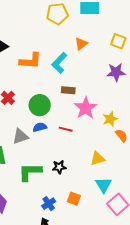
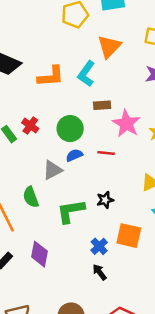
orange triangle: (81, 44) -> (109, 46), size x1.5
orange square: (74, 199) -> (129, 236), size x1.5

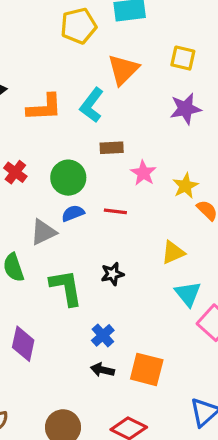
pink star: (126, 124) -> (143, 173), size x0.7
green L-shape: (71, 211) -> (66, 288), turned 88
orange square: (129, 236) -> (147, 369), moved
black arrow: (100, 272) -> (102, 370), turned -42

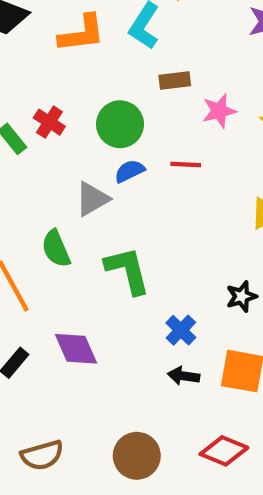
pink star: (143, 173) -> (219, 111), turned 30
black star: (112, 274) -> (242, 296), moved
purple diamond: (23, 344) -> (76, 349), turned -32

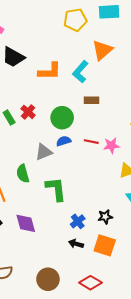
pink star: (219, 111) -> (111, 145), moved
black star: (242, 296) -> (105, 217), moved

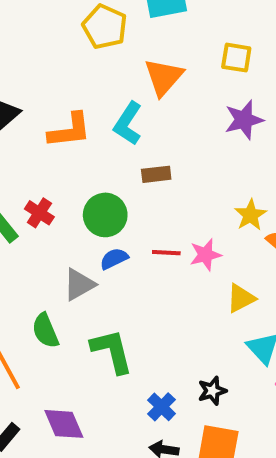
yellow pentagon: (75, 20) -> (105, 27), turned -30

